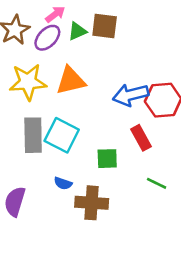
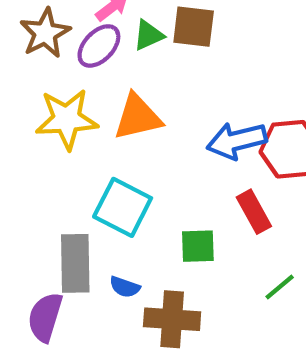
gray rectangle: (33, 135) -> (75, 263), moved
green line: (157, 183) -> (280, 287), turned -66

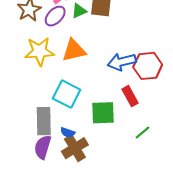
green square: (198, 246) -> (103, 113), size x1.4
purple semicircle: (45, 317) -> (43, 147), moved
brown cross: (172, 319) -> (75, 148), moved, turned -35

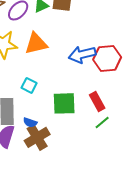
cyan square: (67, 94) -> (29, 85), size x0.6
red rectangle: (130, 96) -> (97, 101), moved

